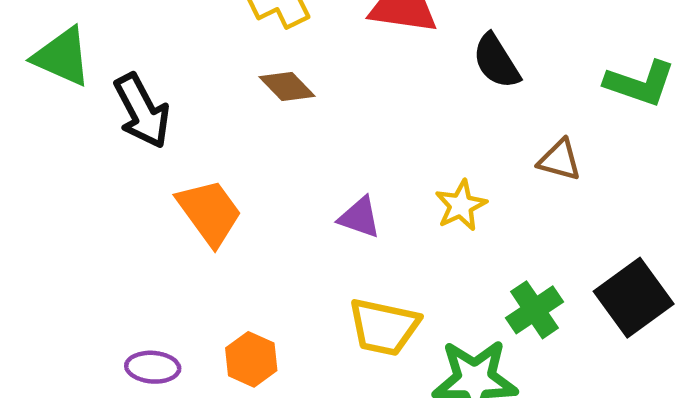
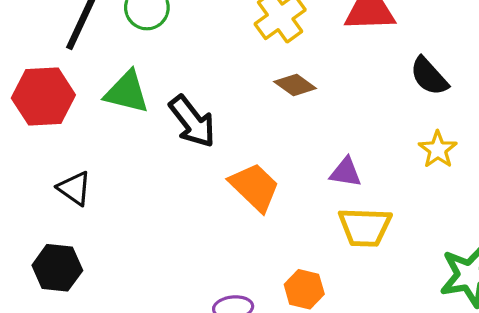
black semicircle: (496, 61) -> (429, 76), moved
purple triangle: (360, 217) -> (346, 172), moved
yellow trapezoid: (384, 327) -> (365, 227), moved

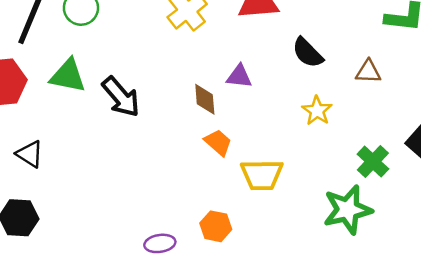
brown diamond: (295, 85) -> (205, 99), moved, turned 52
purple triangle: (346, 172) -> (239, 76), moved
orange trapezoid: (255, 187) -> (218, 142), moved, size x0.7

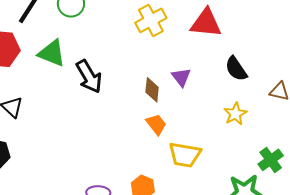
purple triangle: (239, 76) -> (181, 77), turned 35

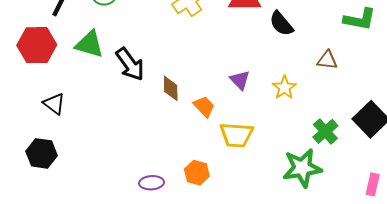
black semicircle: (236, 69) -> (281, 24), moved
purple triangle: (181, 77) -> (240, 80), moved
brown diamond: (152, 90) -> (171, 88), moved

